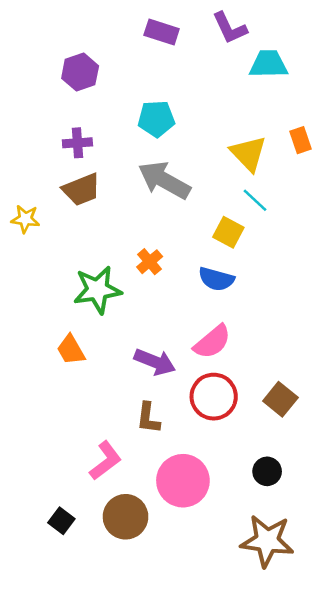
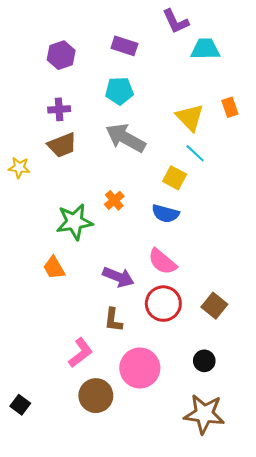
purple rectangle: (162, 32) -> (124, 46), moved
pink semicircle: (212, 342) -> (162, 262), turned 80
black square: (61, 521) -> (20, 405), moved

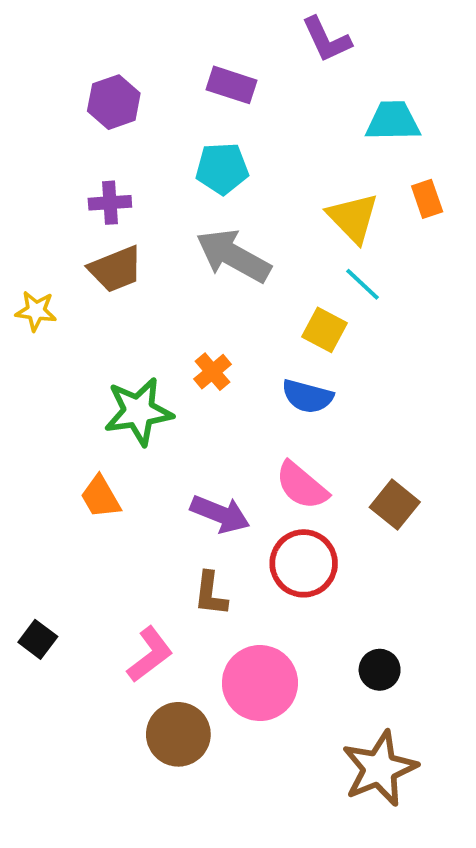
cyan trapezoid: (205, 49) -> (393, 121), moved
brown square: (214, 306) -> (395, 505), moved
black square: (20, 405) -> (38, 639), moved
brown star: (204, 414) -> (380, 768), turned -30

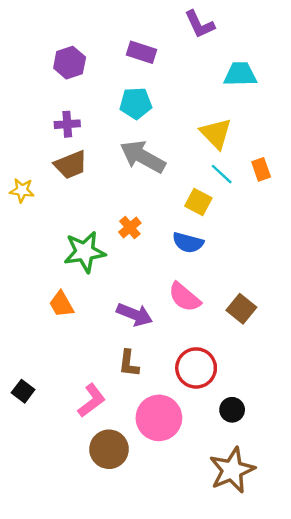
orange rectangle: (427, 199) -> (261, 169), moved
red circle: (304, 563) -> (196, 368), moved

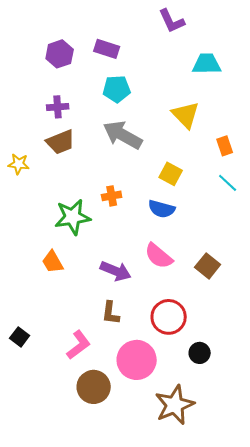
purple rectangle: (142, 52) -> (107, 49), moved
cyan line: (222, 174) -> (228, 183), moved
orange cross: (130, 227) -> (112, 196), turned 30
brown star: (232, 470) -> (175, 405), moved

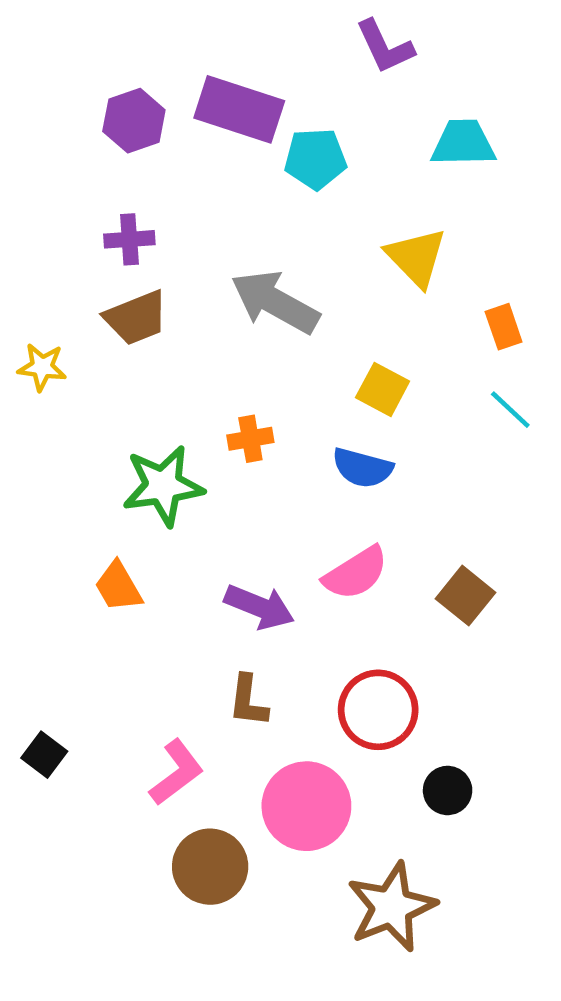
purple rectangle: (107, 49) -> (239, 109), size x1.5
cyan pentagon: (117, 89) -> (315, 159), moved
pink semicircle: (159, 256) -> (356, 573), turned -72

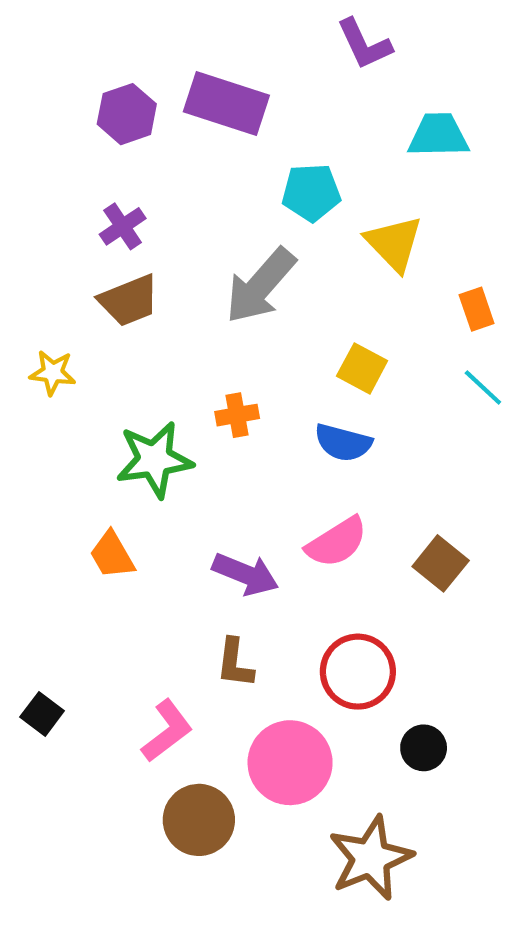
cyan pentagon: (315, 159) -> (311, 192), moved
purple cross: (129, 239) -> (123, 226), turned -30
gray arrow: (275, 302) -> (260, 286), turned -78
yellow star: (42, 367) -> (53, 373), moved

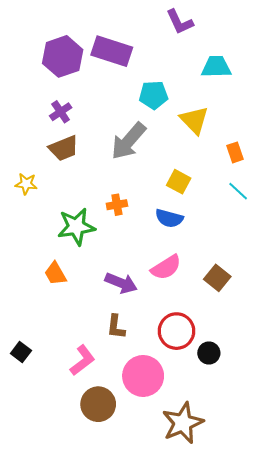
purple hexagon: (127, 114) -> (63, 56), size x1.4
black circle: (424, 748) -> (209, 353), moved

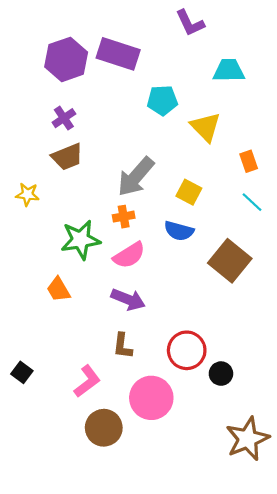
gray arrow: (128, 141) -> (136, 177), moved
pink semicircle: (166, 267) -> (129, 255), moved
brown square: (217, 278) -> (230, 261), moved, size x1.5
brown star: (183, 423) -> (248, 439), moved

